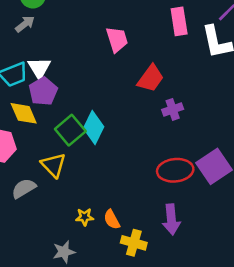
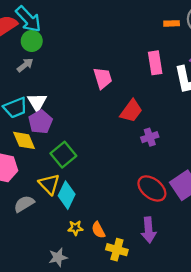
cyan diamond: (94, 128) -> (67, 195), moved
red ellipse: (175, 170) -> (152, 188), turned 44

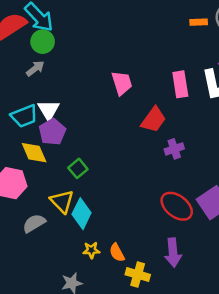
pink rectangle: (155, 63) -> (180, 84), moved
green square: (63, 155) -> (78, 168), size x0.7

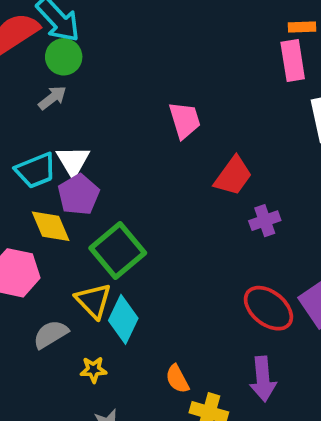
pink rectangle: (180, 84) -> (293, 61), moved
green square: (78, 168) -> (118, 250), size x1.8
yellow star: (91, 250) -> (93, 370), moved

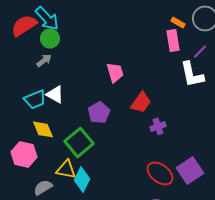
orange rectangle: (302, 27) -> (178, 22), turned 32
white triangle: (73, 161) -> (55, 94), turned -30
purple pentagon: (79, 195) -> (99, 112), moved
yellow triangle: (93, 301) -> (66, 169), turned -35

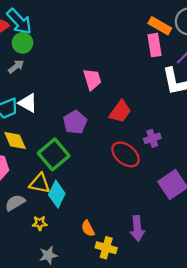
orange rectangle: (178, 22) -> (160, 26), size x1.5
purple cross: (158, 126) -> (152, 138), moved
red ellipse: (160, 173) -> (125, 154), moved

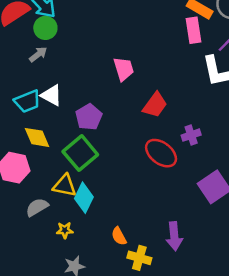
purple pentagon: (75, 122) -> (89, 117), moved

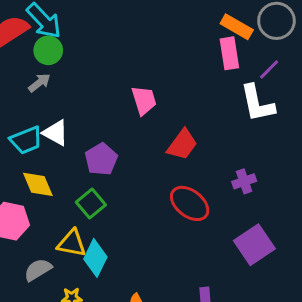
purple cross: (191, 135) -> (244, 181), moved
green square: (80, 153) -> (91, 203), size x0.7

